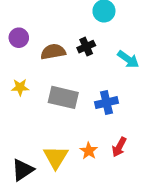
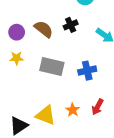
purple circle: (19, 38) -> (17, 32), moved
brown semicircle: (53, 52) -> (44, 29), turned 48
yellow triangle: (56, 157) -> (46, 115), turned -40

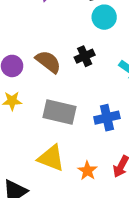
yellow triangle: (46, 115) -> (51, 158), moved

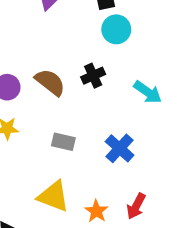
gray rectangle: (59, 112) -> (63, 142), size x0.6
blue cross: (107, 118) -> (120, 148), turned -35

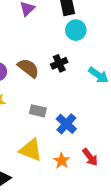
blue cross: (120, 148) -> (66, 124), moved
red arrow: (136, 206) -> (90, 157), turned -66

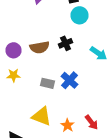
brown semicircle: (28, 68) -> (40, 47), turned 132
blue cross: (66, 124) -> (70, 80), moved

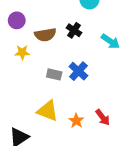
black cross: (66, 43) -> (74, 30), turned -32
purple circle: (14, 50) -> (17, 20), moved
yellow star: (14, 75) -> (22, 52), moved

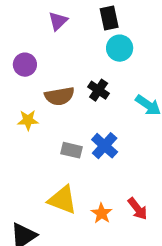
purple circle: (17, 20) -> (25, 65), moved

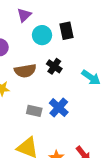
black rectangle: (109, 18) -> (67, 31), moved
cyan circle: (120, 48) -> (42, 35), moved

